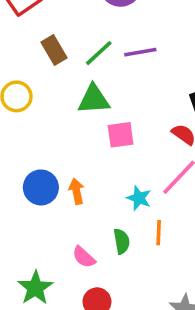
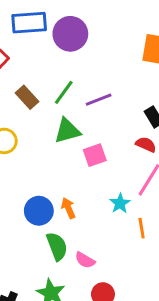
purple line: (140, 52) -> (99, 100), moved
cyan star: (139, 198) -> (120, 203), turned 30
green semicircle: (122, 241) -> (57, 246), moved, size x1.4

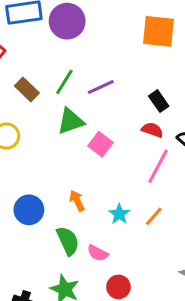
pink square: (95, 155) -> (101, 144), turned -30
cyan star: (120, 203) -> (119, 214), moved
blue circle: (39, 211) -> (29, 210), moved
orange line: (142, 228) -> (154, 216), turned 54

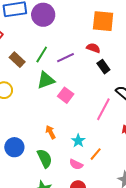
red semicircle: (152, 130) -> (93, 48), moved
blue circle: (29, 210) -> (14, 147), moved
orange line: (154, 216) -> (96, 154), moved
pink semicircle: (98, 253) -> (76, 164), moved

